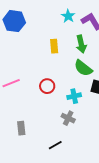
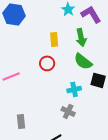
red circle: (47, 86) -> (47, 63), moved

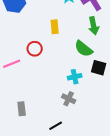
green arrow: (81, 37) -> (94, 26), moved
red circle: (47, 63) -> (35, 49), moved

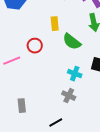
green semicircle: (84, 49) -> (72, 42), moved
cyan cross: (75, 77) -> (75, 74), turned 32

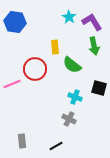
red circle: (35, 46) -> (35, 69), size x1.5
gray rectangle: (22, 106) -> (22, 141), moved

